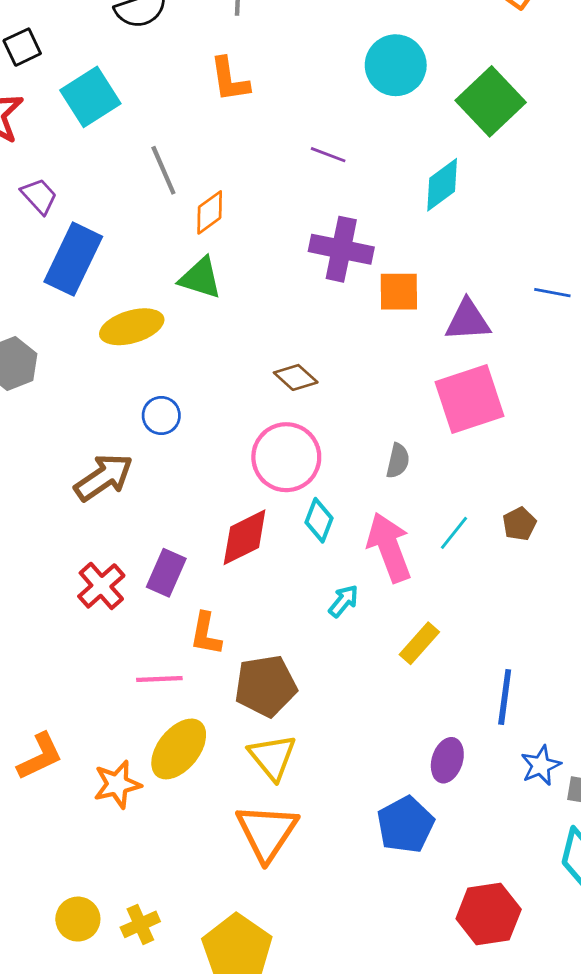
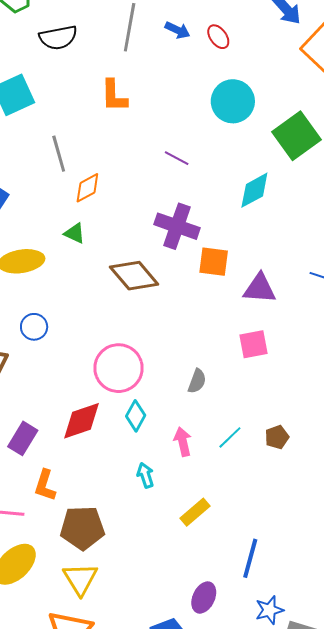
green triangle: (200, 278) -> (75, 233), size x0.7
brown diamond: (296, 377) -> (134, 276), moved, size x1.6
pink square: (469, 399) -> (254, 344), size x0.6
pink arrow: (389, 547) -> (183, 442), size x0.6
cyan arrow: (344, 601) -> (145, 475), turned -65

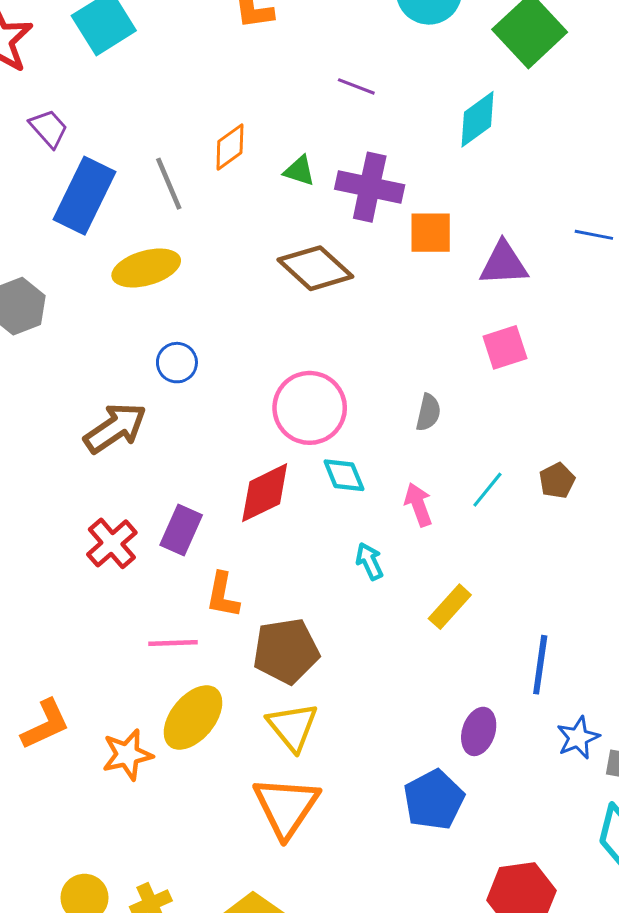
gray line: (59, 154) -> (169, 184), moved
green triangle: (75, 233) -> (299, 171), moved
cyan diamond: (136, 416) -> (344, 475), turned -44

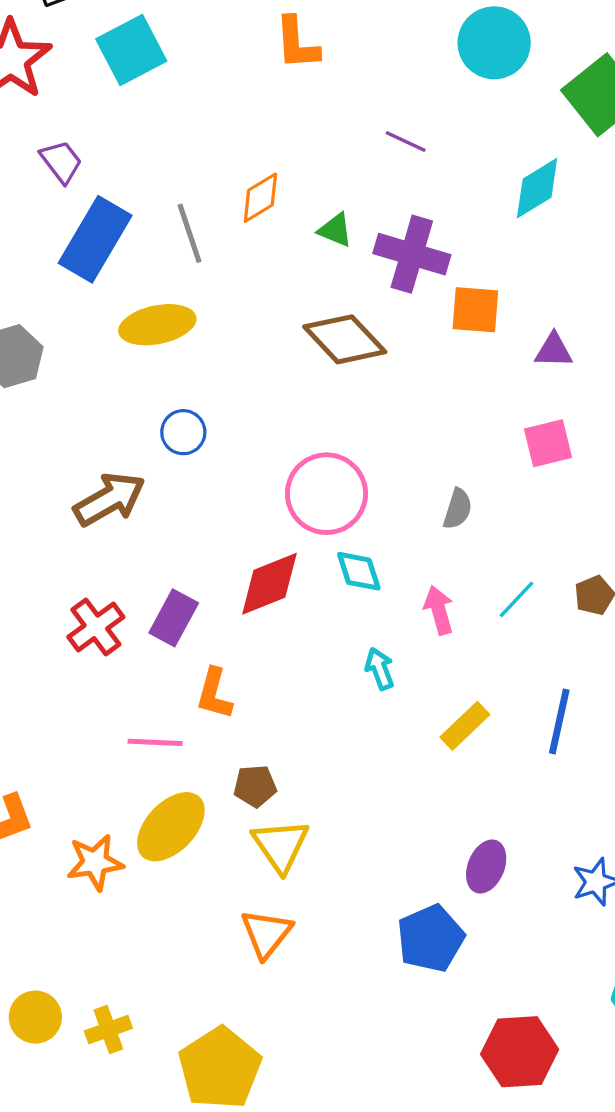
purple triangle: (504, 264) -> (554, 350), size x0.7
brown pentagon: (286, 651) -> (255, 786), moved, size x0.6
blue line: (540, 665) -> (559, 722), moved
orange triangle: (286, 807) -> (266, 933), size x0.7

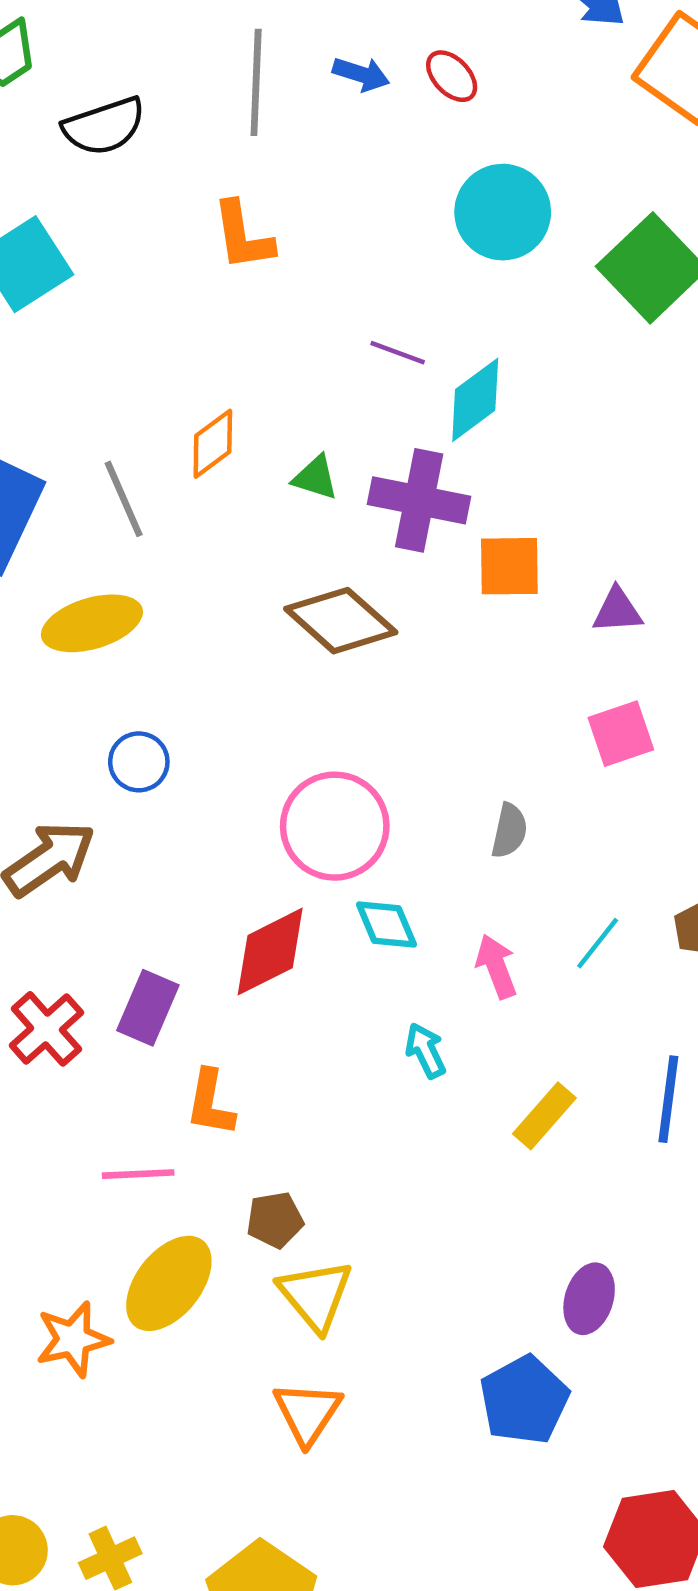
cyan diamond: (537, 188) -> (475, 400), moved

